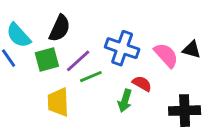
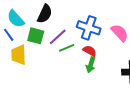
green square: (47, 59) -> (36, 36), turned 30
red semicircle: (142, 84) -> (90, 51), moved
yellow trapezoid: (58, 102) -> (19, 55), moved

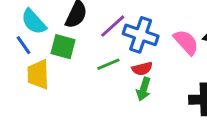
purple line: (58, 37) -> (113, 26), moved
red semicircle: (90, 51) -> (142, 69), turned 136

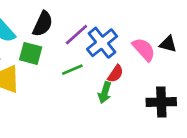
blue cross: (141, 35) -> (102, 43), turned 32
red semicircle: (142, 69) -> (115, 74), moved, turned -42

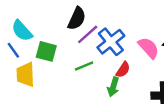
black semicircle: (43, 24) -> (77, 19), moved

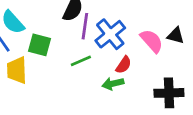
purple line: (88, 34) -> (85, 26), turned -40
green arrow: (113, 87) -> (113, 84), turned 60

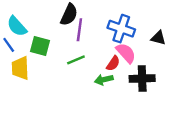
blue cross: (110, 34) -> (121, 29), moved, turned -32
pink semicircle: (152, 41) -> (126, 53), moved
black cross: (169, 93) -> (142, 78), moved

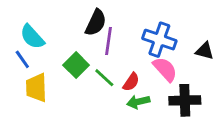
green square: (40, 46) -> (76, 65), moved, turned 30
green line: (76, 60) -> (104, 78), turned 66
red semicircle: (113, 63) -> (131, 82), moved

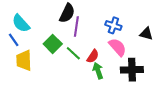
blue cross: (159, 40) -> (113, 25), size x0.7
green arrow: (138, 102) -> (98, 71), turned 84

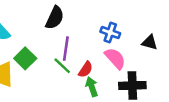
purple line: (76, 26) -> (66, 49), moved
green square: (53, 44) -> (25, 58), moved

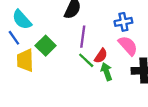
blue cross: (110, 33) -> (123, 22), turned -30
green line: (62, 66) -> (86, 60), moved

